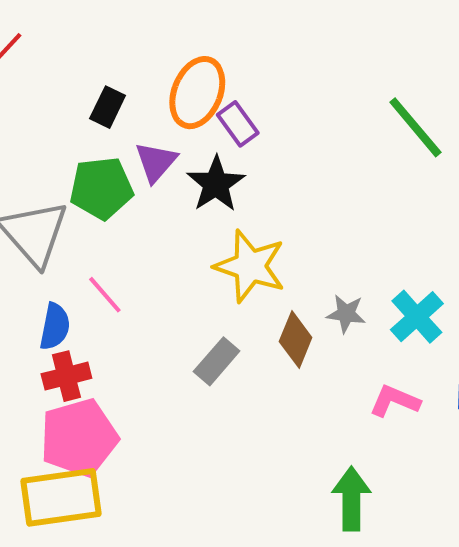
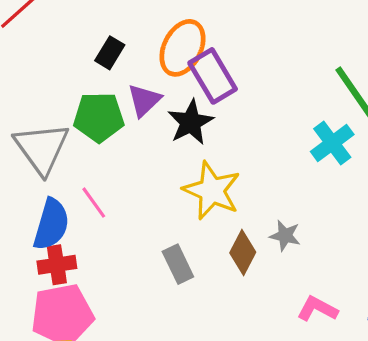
purple rectangle: (238, 124) -> (213, 76), size x1.5
cyan cross: (417, 317) -> (332, 143), moved
blue semicircle: (55, 326) -> (51, 224), size x1.4
gray rectangle: (217, 361) -> (178, 264), turned -72

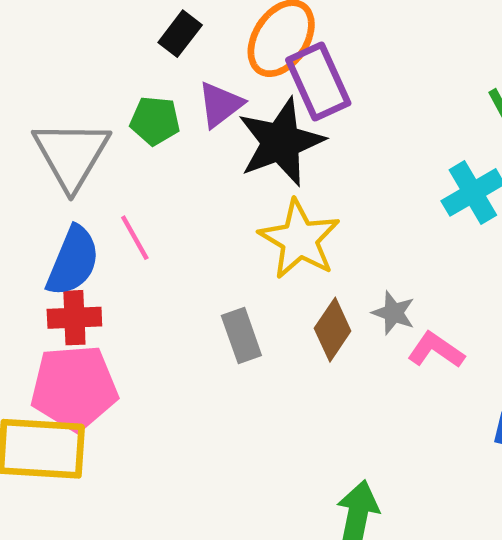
green pentagon: (99, 117) -> (155, 121), size x0.7
black star: (191, 122) -> (281, 142), size x1.4
pink L-shape: (317, 309) -> (436, 350), moved

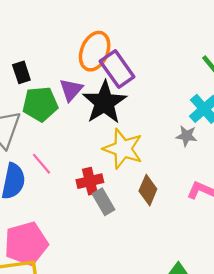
black rectangle: (180, 34) -> (21, 72), moved, turned -45
green pentagon: (155, 121) -> (40, 104), size x1.4
gray star: (394, 313) -> (186, 136), moved
red cross: (74, 318) -> (90, 181), moved

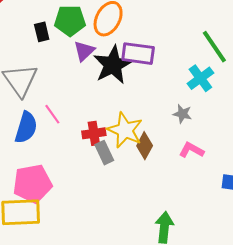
purple rectangle: (117, 69) -> (138, 54), moved, turned -52
green pentagon: (40, 104) -> (70, 21), moved
gray star: (186, 136) -> (182, 114), moved
yellow star: (123, 149) -> (125, 130), moved

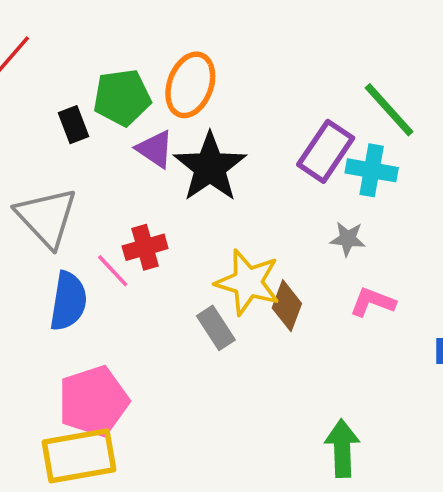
purple triangle: (84, 51) -> (155, 149), turned -35
purple rectangle: (138, 54) -> (326, 151), moved, turned -56
cyan cross: (200, 78) -> (372, 170), turned -36
red cross: (94, 133) -> (145, 247), moved

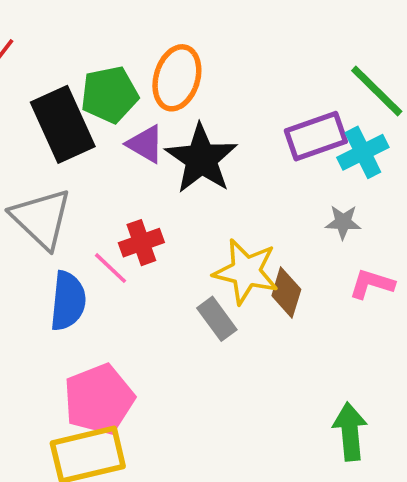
black rectangle: (74, 125) -> (63, 124), size x2.0
purple rectangle: (326, 151) -> (316, 136), turned 40
cyan cross: (372, 170) -> (363, 152), turned -33

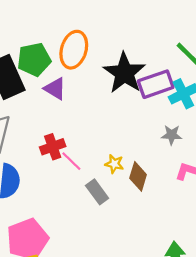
black star: (201, 159) -> (124, 73), moved
pink line: (110, 268) -> (71, 161), moved
yellow star: (246, 271) -> (114, 164), size x0.5

